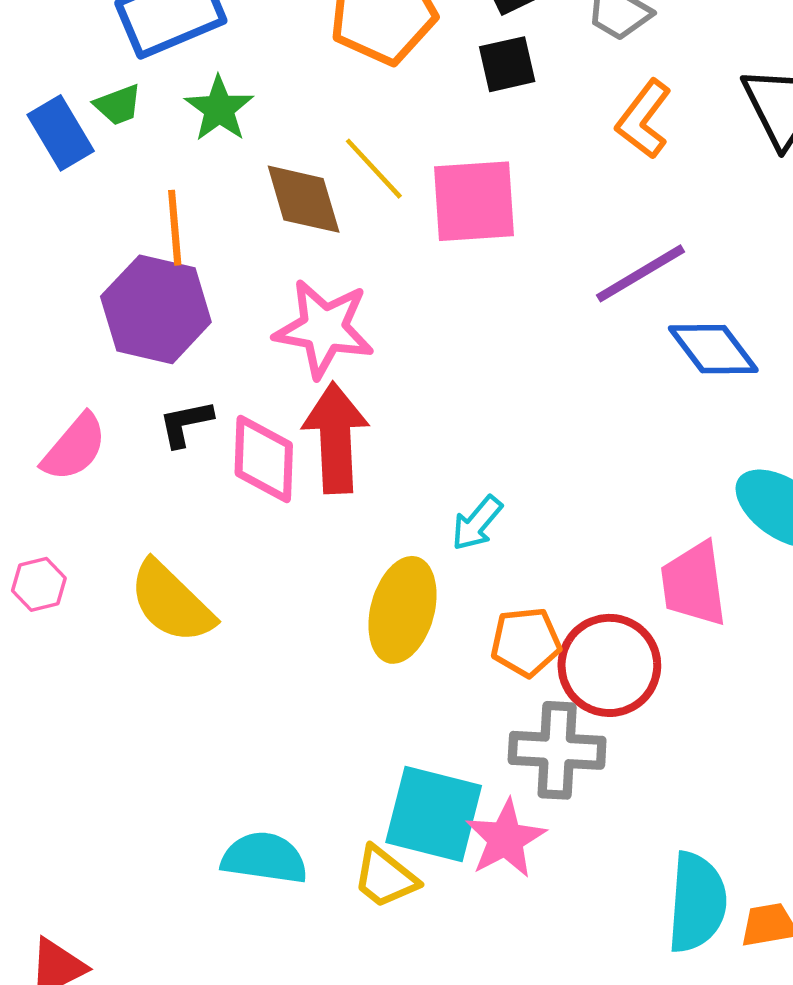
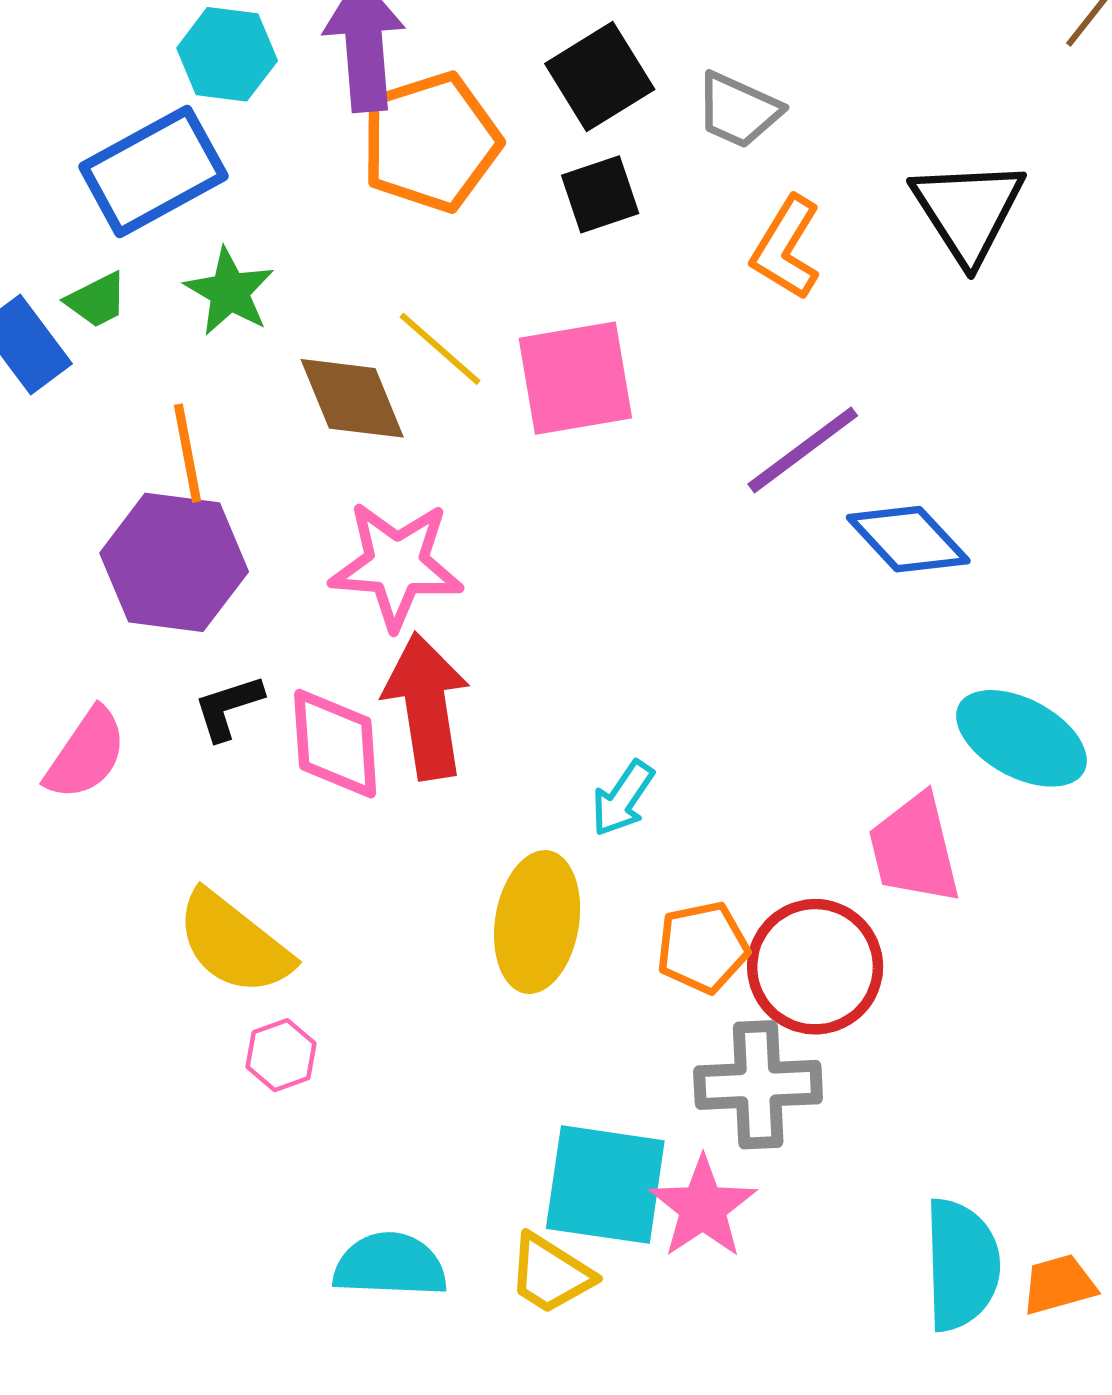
pink hexagon: (39, 584) -> (281, 1055), moved

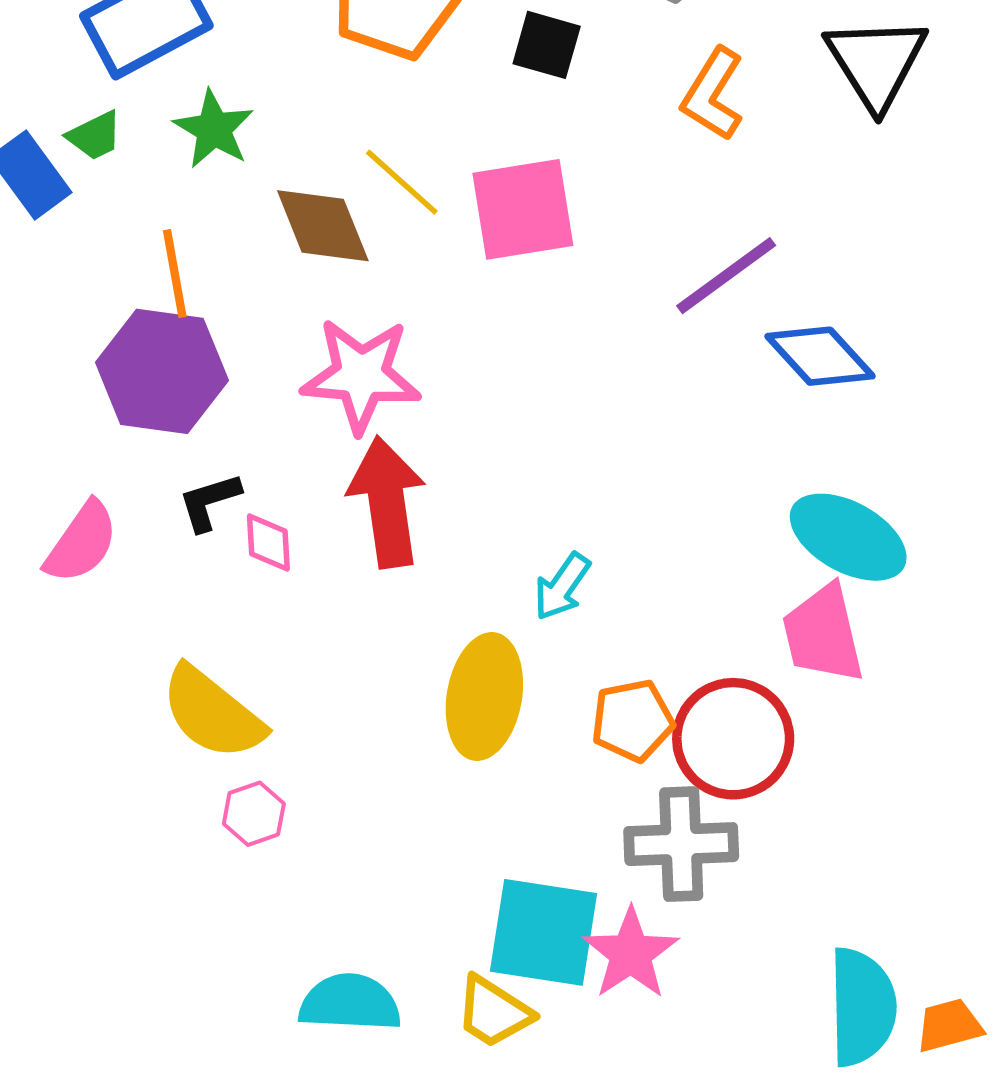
black square: (600, 194) -> (547, 45), turned 34
cyan ellipse: (1021, 738) -> (848, 537), moved
pink diamond: (335, 744) -> (268, 543), moved, size x0.6

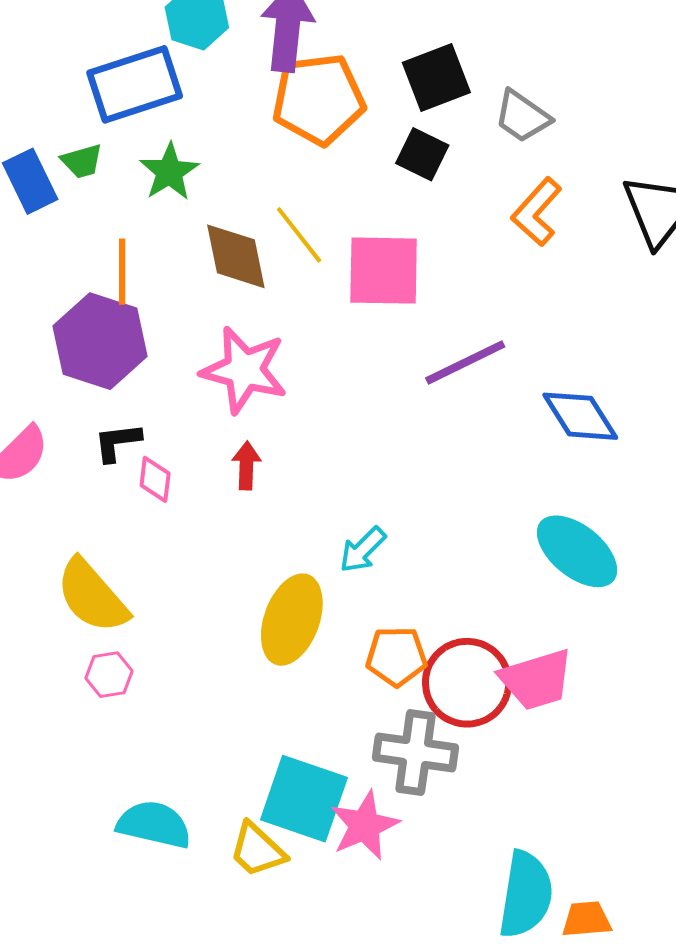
purple line: (726, 276) -> (465, 362), moved
red arrow: (387, 502) -> (246, 466), size x0.5
pink trapezoid: (823, 634) -> (536, 680), moved, turned -104

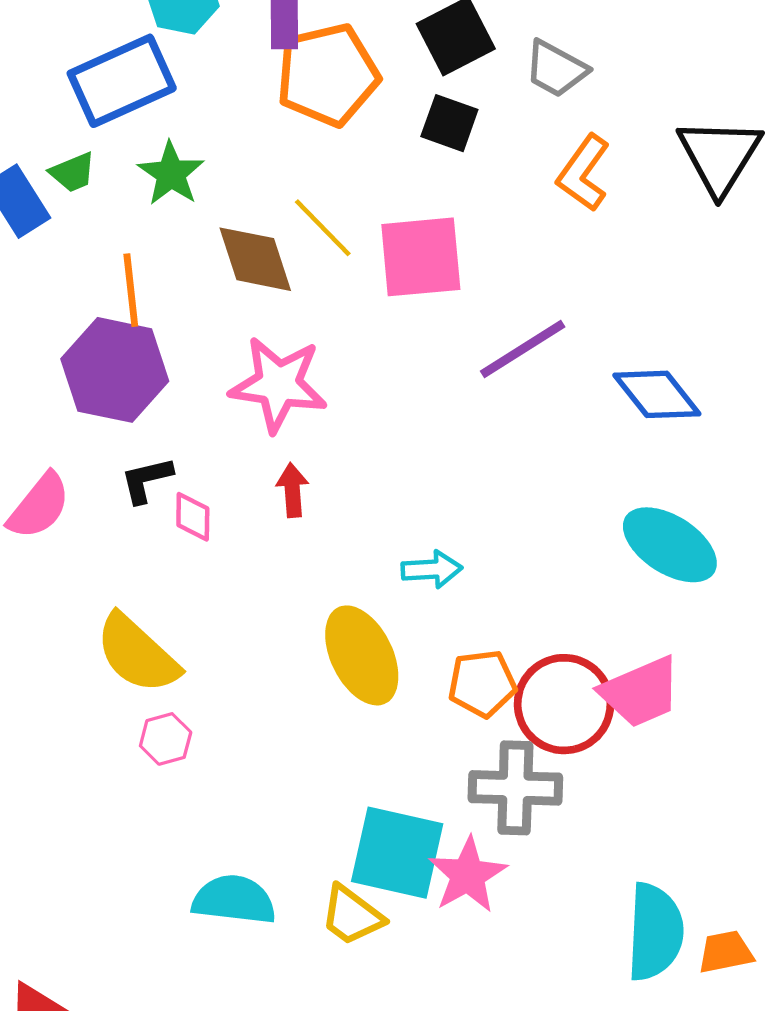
cyan arrow: (363, 550) -> (432, 569), turned -132
yellow ellipse: (292, 620) -> (362, 655), turned -40

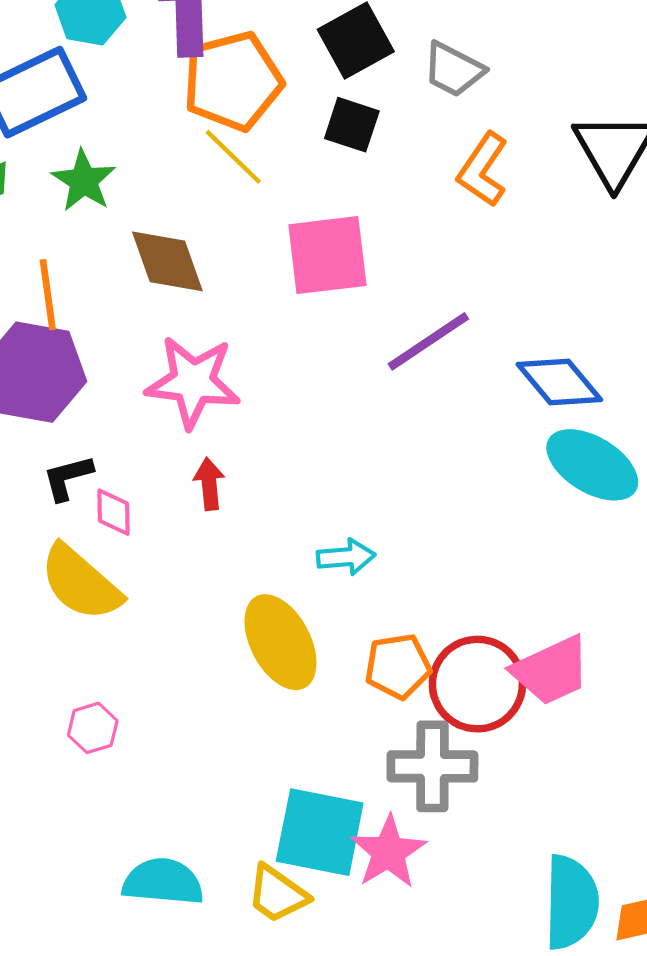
yellow line: (323, 228) -> (233, 157), moved
cyan ellipse: (670, 545) -> (592, 465), moved
yellow semicircle: (137, 654) -> (81, 583), moved

